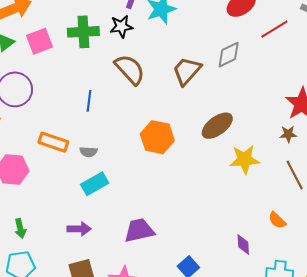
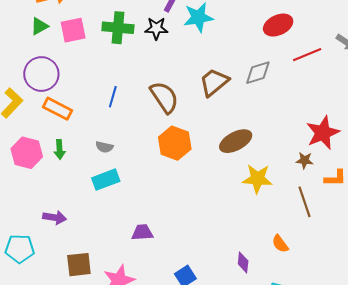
brown semicircle: (130, 69) -> (164, 97), moved
orange rectangle: (53, 142) -> (57, 109), moved
green arrow: (20, 228) -> (60, 149), moved
purple arrow: (79, 229) -> (55, 217), moved
purple trapezoid: (139, 230) -> (142, 232), size x0.7

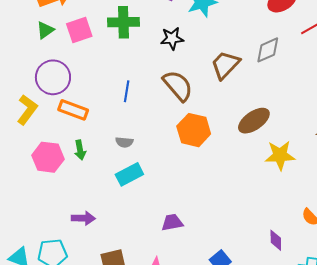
black star: (156, 28) -> (172, 38), moved

